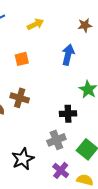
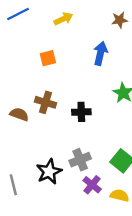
black cross: (68, 114) -> (81, 112), moved
gray cross: (56, 140) -> (80, 160), moved

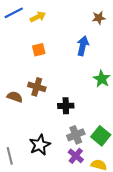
yellow arrow: (63, 19) -> (38, 17), moved
black cross: (81, 112) -> (66, 106), moved
gray cross: (80, 160) -> (76, 135), moved

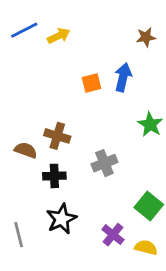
orange square: (39, 50) -> (92, 83), moved
black cross: (66, 106) -> (54, 176), moved
gray cross: (76, 135) -> (104, 163), moved

